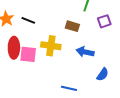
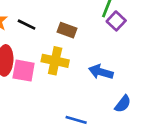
purple square: (104, 21) -> (116, 21), moved, turned -32
brown rectangle: (72, 26) -> (67, 30), moved

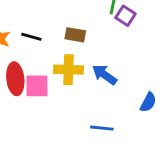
blue arrow: (101, 72) -> (105, 75), moved, turned 30

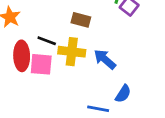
black line: (31, 37) -> (47, 41), moved
blue semicircle: (148, 102) -> (123, 94), moved

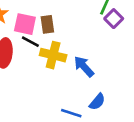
brown rectangle: (81, 20) -> (47, 24), moved, turned 60
pink square: (41, 64) -> (25, 24), moved

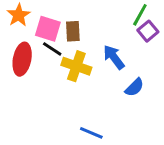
blue arrow: (84, 67) -> (114, 57), moved
blue semicircle: (97, 102) -> (134, 87), moved

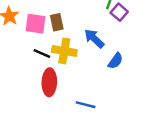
black line: (52, 49) -> (42, 54), moved
red ellipse: (22, 59) -> (49, 82), moved

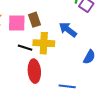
blue semicircle: (115, 61) -> (89, 57), moved

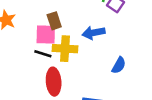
pink square: (17, 23) -> (46, 34), moved
blue arrow: (68, 30) -> (94, 33), turned -48

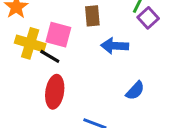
brown rectangle: (54, 21) -> (92, 16), moved
yellow cross: (65, 49) -> (30, 43), moved

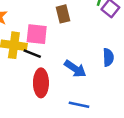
blue arrow: (115, 46) -> (75, 69), moved, turned -140
blue semicircle: (135, 91) -> (108, 57), moved, turned -36

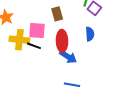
blue semicircle: (108, 57) -> (90, 34), moved
red ellipse: (41, 83) -> (62, 41), moved

